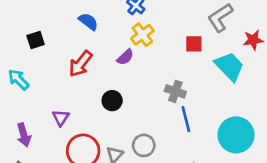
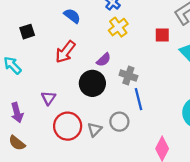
purple semicircle: (125, 57) -> (104, 60), moved
gray cross: (175, 91) -> (128, 75), moved
black circle: (112, 101) -> (92, 83), size x1.5
blue line: (186, 119) -> (139, 99), moved

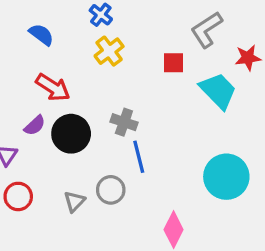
red arrow: (65, 52) -> (53, 87), moved, turned -95
purple semicircle: (104, 60) -> (35, 125), moved
red circle: (68, 126) -> (18, 196), moved, size x0.7

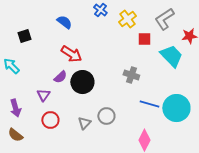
yellow cross: (109, 51) -> (127, 19), moved
gray cross: (124, 122) -> (131, 75), moved
blue line: (139, 157) -> (149, 104), moved, turned -60

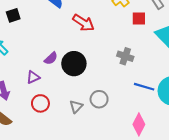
red arrow: (71, 54) -> (83, 23), moved
purple triangle: (43, 95) -> (33, 77), turned 32

